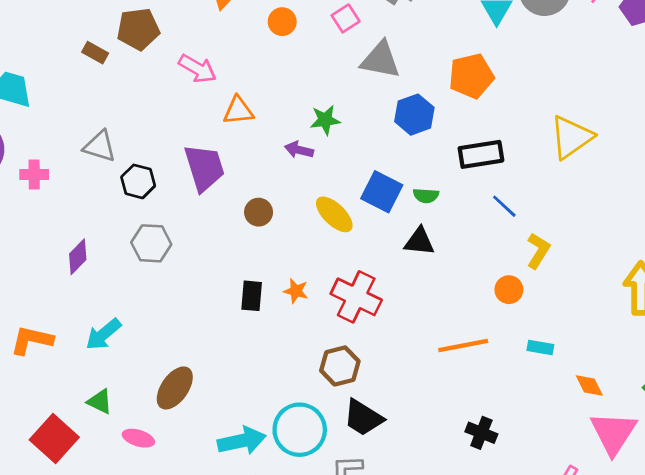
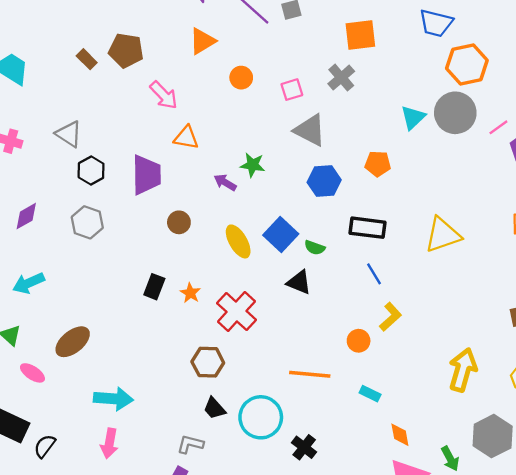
orange pentagon: (471, 76) -> (378, 164), size x0.7
black trapezoid: (363, 418) -> (214, 408), size x0.7
cyan circle: (300, 430) -> (261, 417), moved

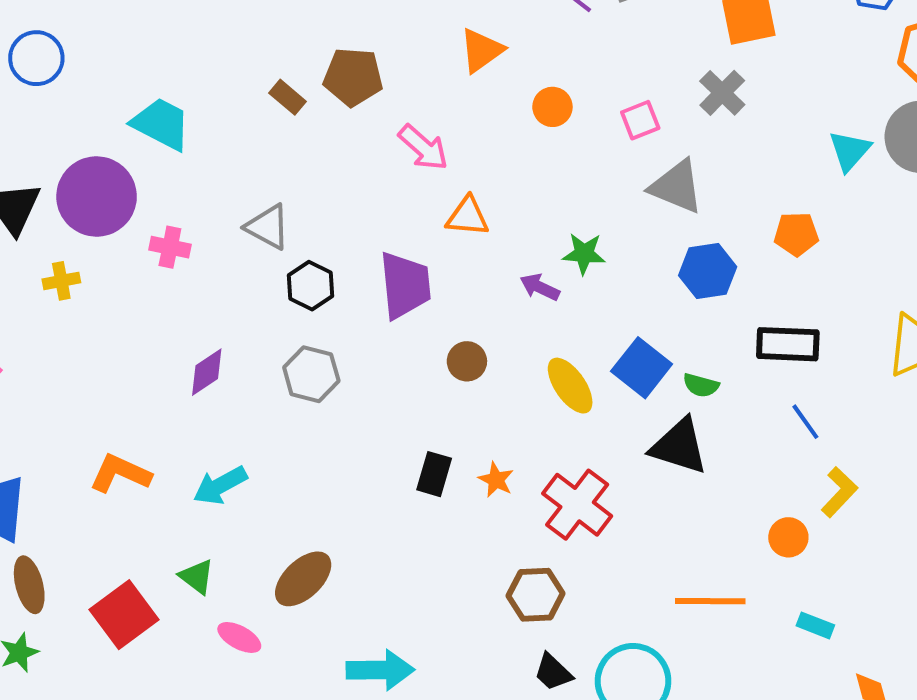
black triangle: (299, 282) -> (679, 446), size x1.4

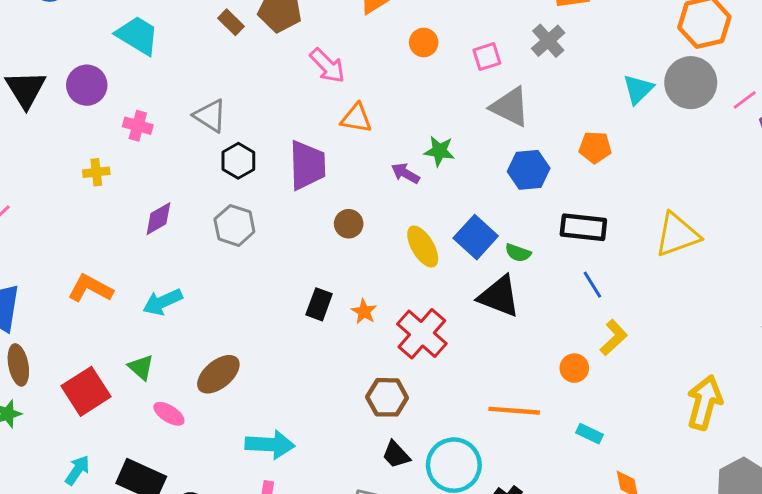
purple circle: (97, 196) -> (87, 85), size x0.7
yellow cross: (61, 281) -> (96, 172), moved

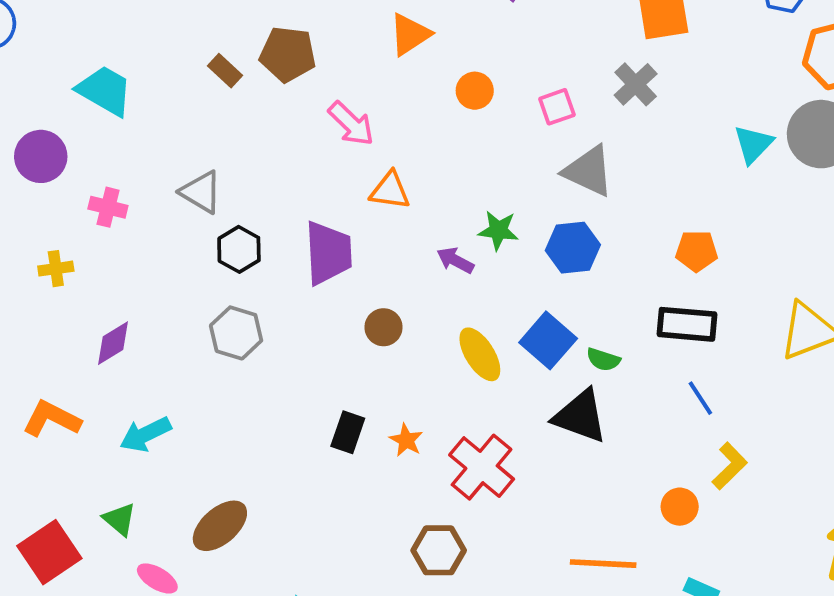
orange pentagon: (595, 147) -> (697, 251), moved
blue hexagon: (529, 170) -> (573, 248), moved
purple diamond: (158, 219) -> (113, 343), moved

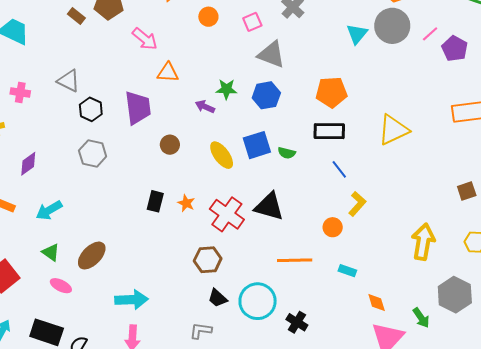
orange pentagon: (697, 251) -> (331, 92), size x1.4
blue square: (548, 340) -> (257, 145), turned 36
black triangle: (580, 416) -> (269, 206), moved
green triangle: (120, 519) -> (51, 252), moved

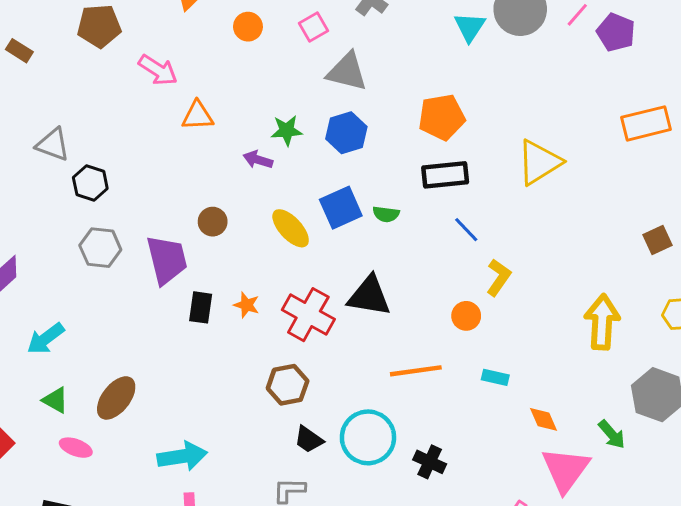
brown rectangle: (76, 16) -> (19, 51), moved
purple trapezoid: (138, 108) -> (167, 260), moved

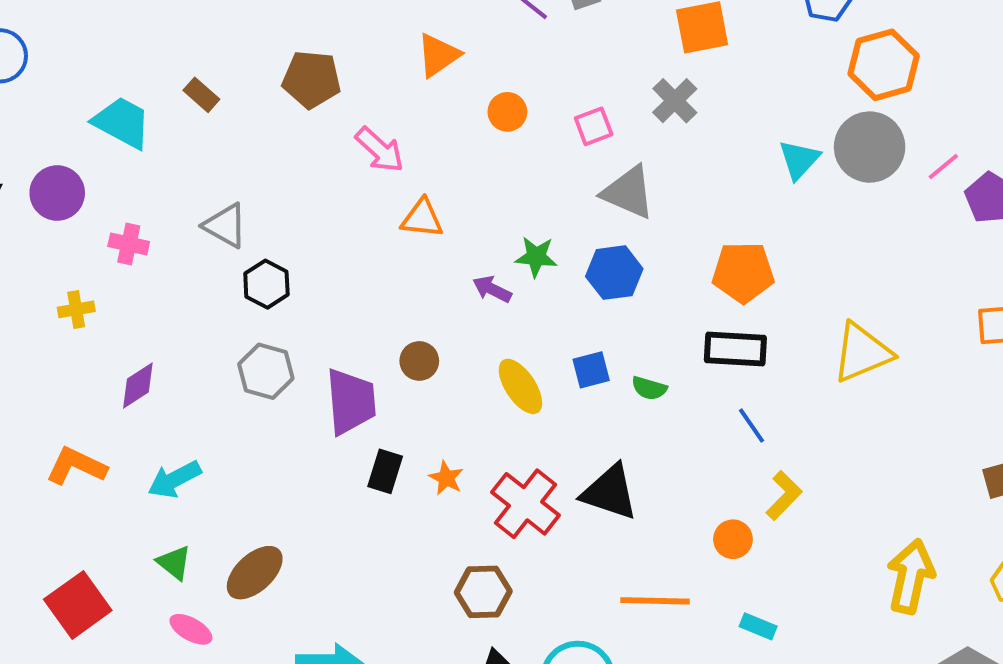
blue square: (341, 208) -> (591, 370), size x0.7

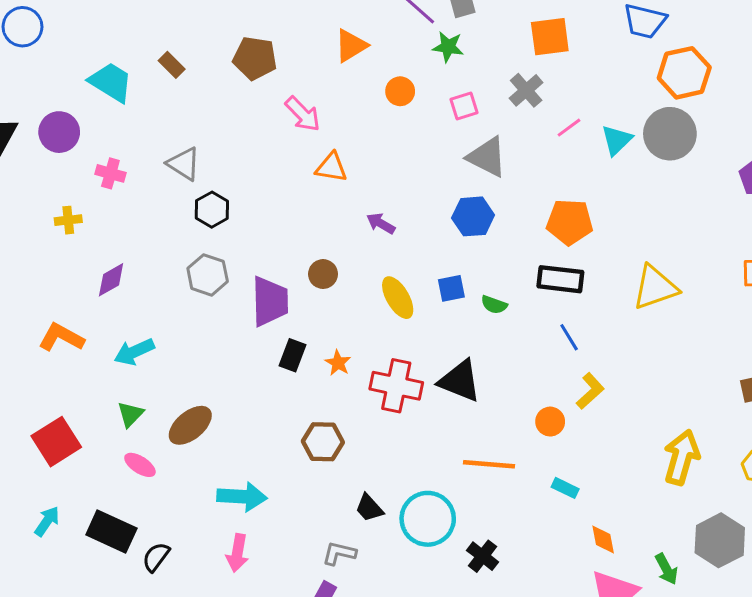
pink line: (943, 166) -> (569, 128), moved
green star: (536, 257) -> (448, 47), moved
red cross: (525, 504) -> (396, 386), turned -30
green triangle: (174, 563) -> (130, 414), turned 32
brown hexagon: (483, 592) -> (323, 442), moved

